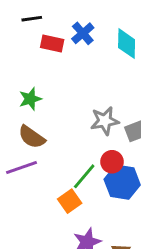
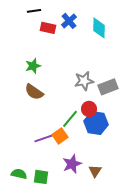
purple line: (21, 168) -> (45, 138), moved

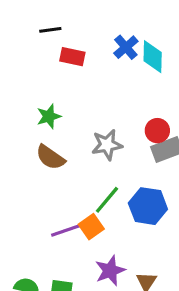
blue cross: (69, 21) -> (126, 47), moved
gray star: (84, 81) -> (107, 145), moved
red circle: (89, 109) -> (157, 131), moved

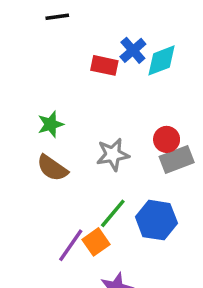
black line: (50, 30) -> (57, 17), moved
red rectangle: (72, 57) -> (104, 65), moved
cyan diamond: (153, 57) -> (161, 60), turned 68
purple line: (68, 230) -> (71, 245), turned -36

